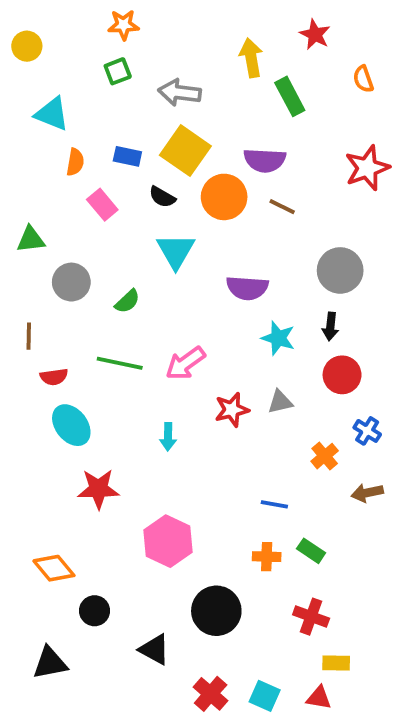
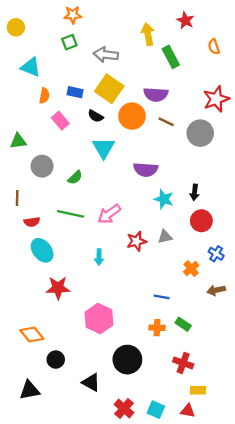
gray circle: (340, 270) -> (200, 133), moved

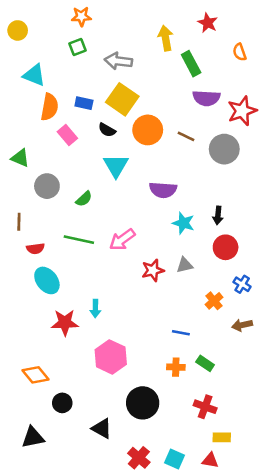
purple semicircle: (156, 94) -> (206, 98), moved
orange semicircle: (44, 96) -> (49, 107), size x1.5
green triangle: (18, 141) -> (20, 158), turned 30
cyan arrow: (99, 257) -> (95, 309), moved

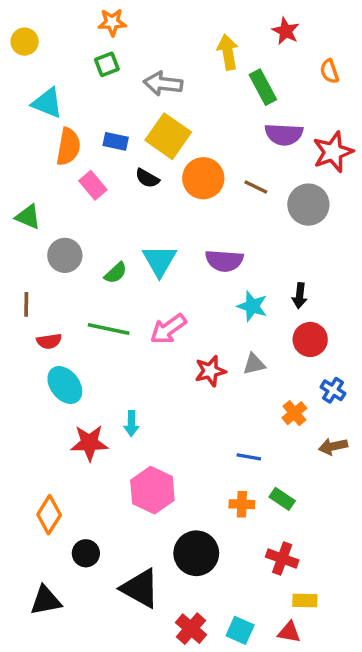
cyan triangle: (116, 166) -> (159, 261), moved
orange diamond: (35, 375) -> (49, 515), turned 72
black triangle: (102, 428) -> (140, 588), size x1.4

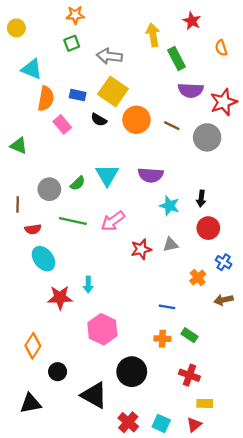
gray circle: (65, 255) -> (49, 189), moved
red triangle: (289, 632) -> (194, 425), turned -49

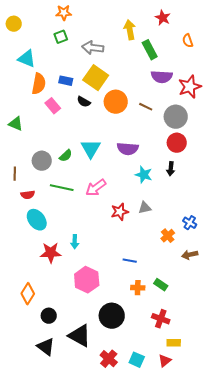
red circle: (208, 228) -> (177, 143), moved
blue line: (167, 307) -> (130, 261), moved
black triangle: (31, 403) -> (46, 347), moved, turned 48

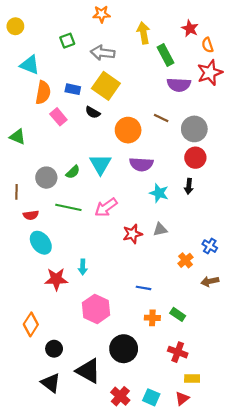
orange star: (64, 13) -> (102, 14), moved
red star: (163, 18) -> (190, 28), moved
red star: (190, 87) -> (210, 73), moved
orange circle: (116, 102) -> (128, 130), moved

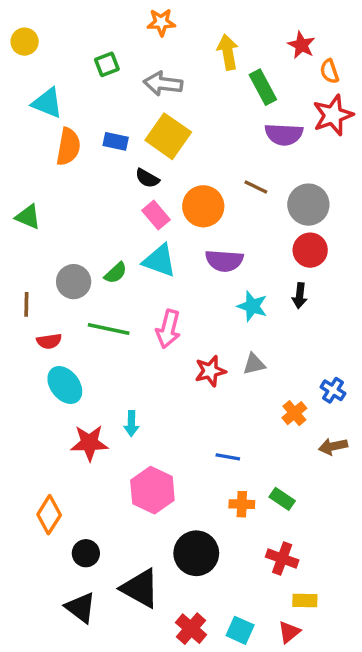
pink rectangle: (58, 117) -> (156, 215), moved
cyan triangle: (100, 164) -> (159, 261), turned -40
pink arrow: (106, 207) -> (168, 329), turned -40

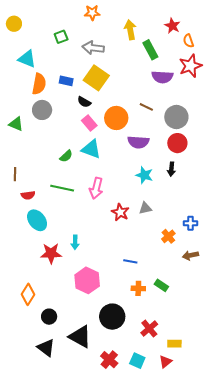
purple semicircle: (224, 261) -> (138, 142), moved
gray circle: (74, 282) -> (42, 110), moved
red star: (210, 371) -> (120, 212), turned -30
blue cross: (333, 390) -> (190, 223), turned -32
red cross: (282, 558) -> (149, 329), moved, turned 30

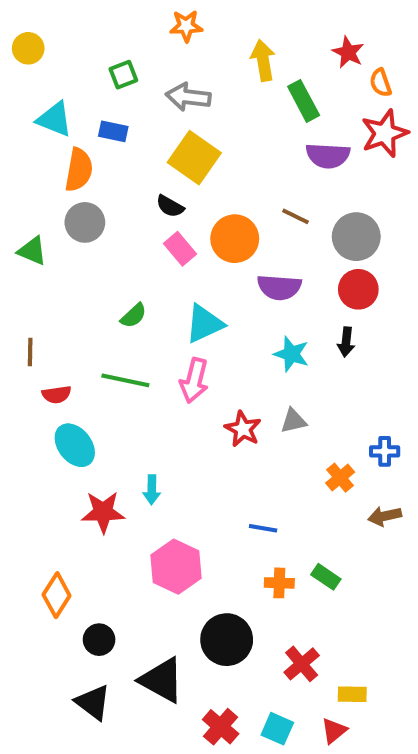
blue rectangle: (66, 81) -> (113, 131), moved
cyan triangle: (91, 149) -> (204, 324), moved, turned -45

